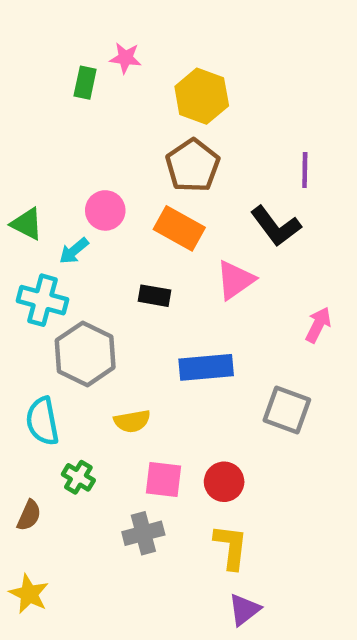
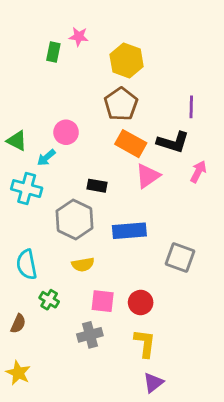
black L-shape: (276, 226) -> (173, 142), turned -36
orange rectangle: (179, 228) -> (131, 144), moved
pink arrow: (318, 325) -> (198, 172), moved
gray hexagon: (85, 354) -> (74, 219), moved

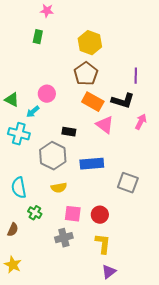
pink star: (79, 37) -> (47, 11), moved
pink triangle: (148, 176) -> (105, 125), turned -48

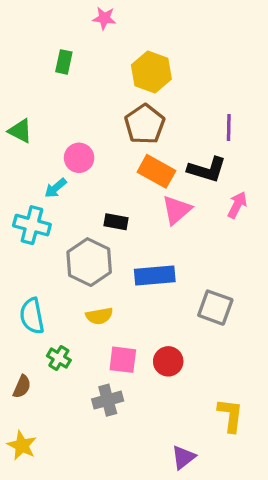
pink star: (47, 11) -> (104, 18), moved
green triangle: (12, 100) -> (20, 131), moved
pink triangle: (105, 125) -> (177, 210), turned 42
yellow L-shape: (103, 244) -> (230, 415), moved

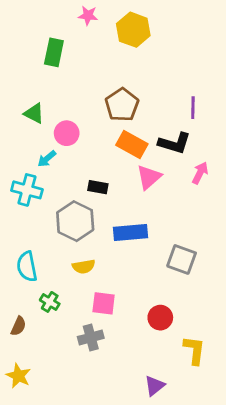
green rectangle: (64, 62) -> (54, 52), size x1.4
yellow hexagon: (151, 72) -> (133, 30), moved
green triangle: (20, 131) -> (34, 113), moved
red circle: (168, 361) -> (160, 318), moved

